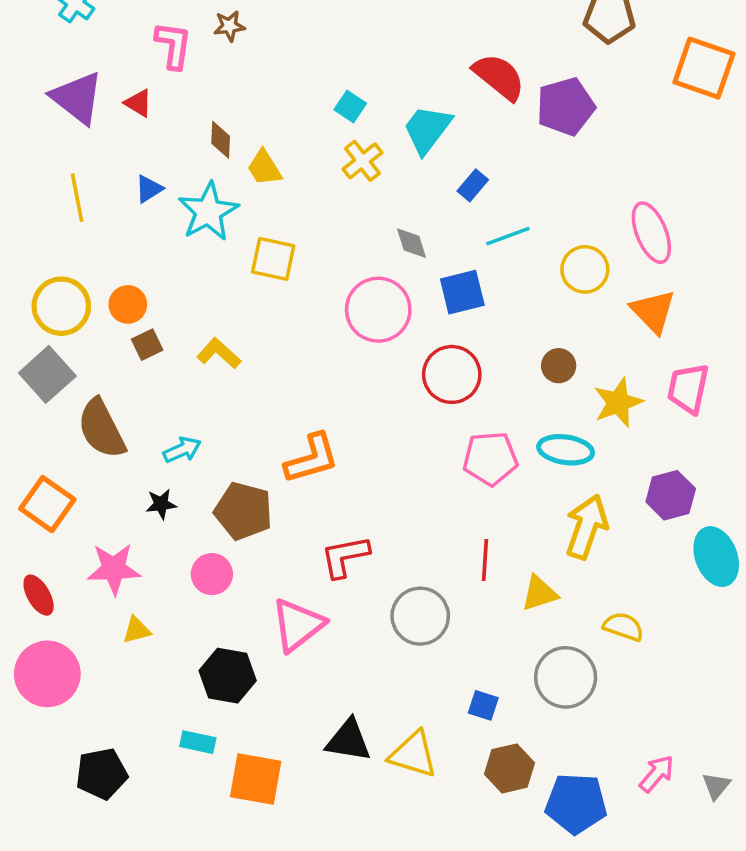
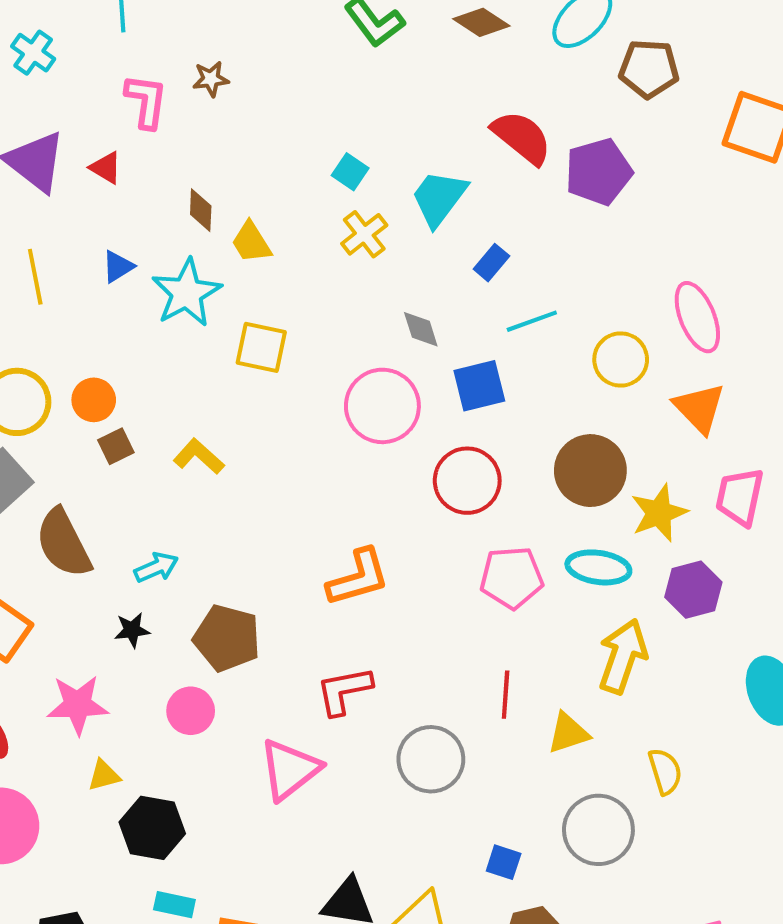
brown circle: (559, 366) -> (590, 471), size x1.8
orange L-shape: (312, 459) -> (358, 578), moved
purple hexagon: (671, 495) -> (693, 590), moved
yellow semicircle: (623, 627) -> (665, 771), turned 54
black hexagon: (228, 676) -> (152, 828), moved

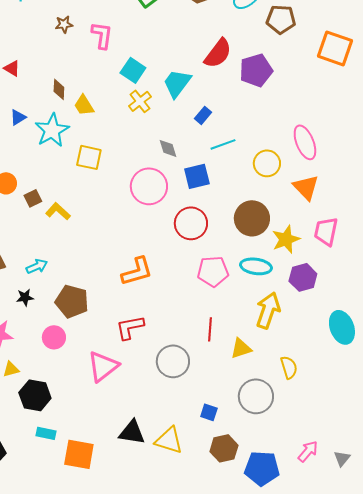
pink L-shape: (146, 101) -> (102, 35), moved
red semicircle: (522, 137) -> (218, 53), turned 88
cyan square: (350, 172) -> (133, 70), size x1.4
brown square: (116, 446) -> (33, 198), moved

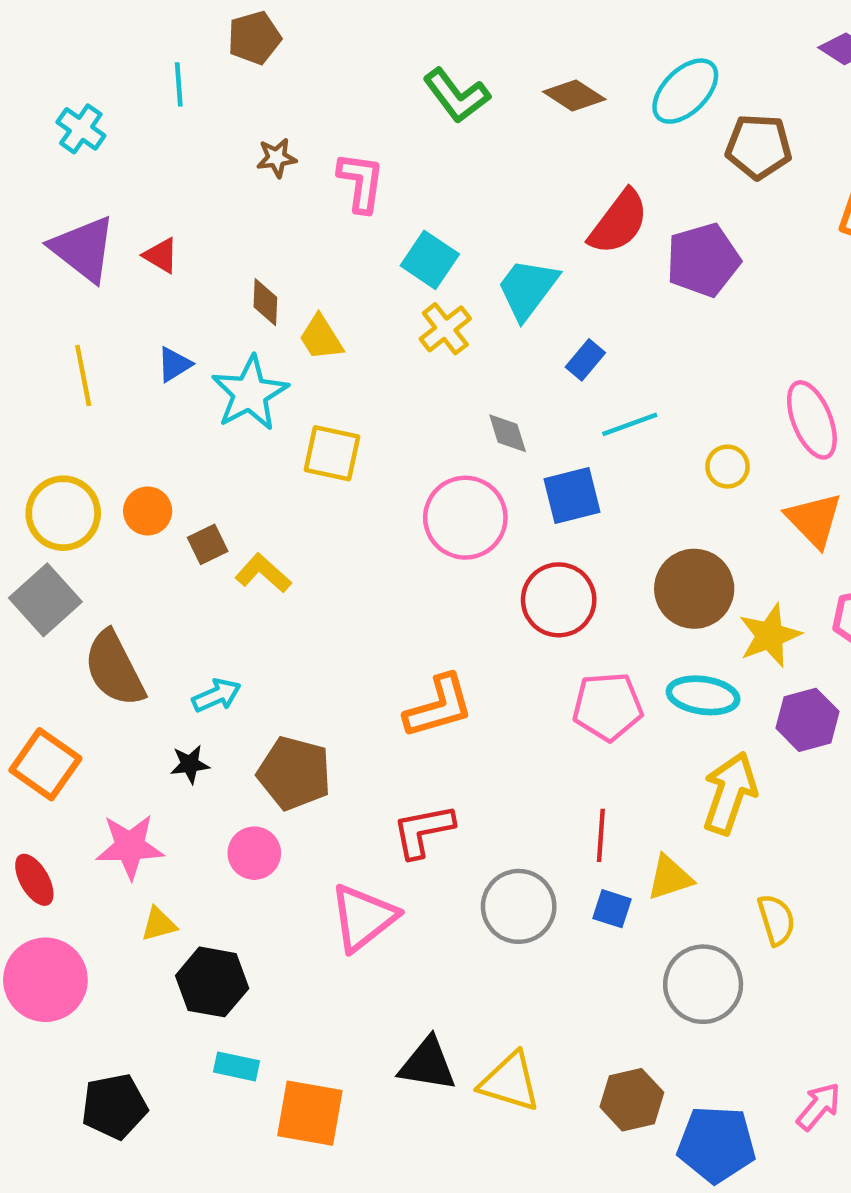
yellow circle: (267, 163) -> (727, 467), size x0.7
blue square: (209, 412) -> (612, 909), moved

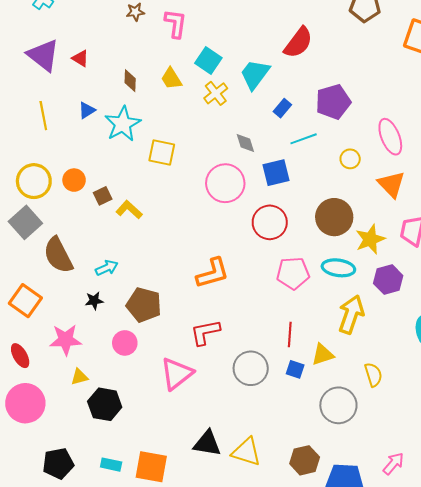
purple pentagon: (703, 260) -> (333, 102), moved
yellow trapezoid: (321, 338) -> (171, 79), moved
cyan rectangle: (236, 1066) -> (111, 465), moved

